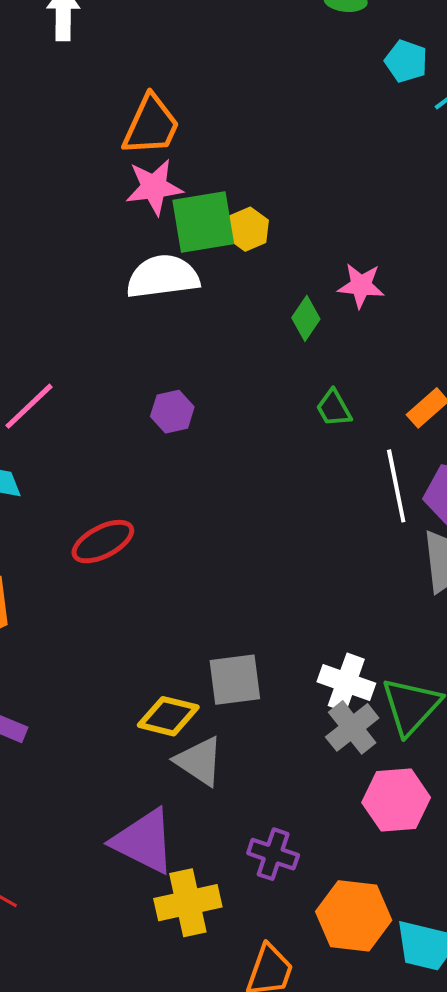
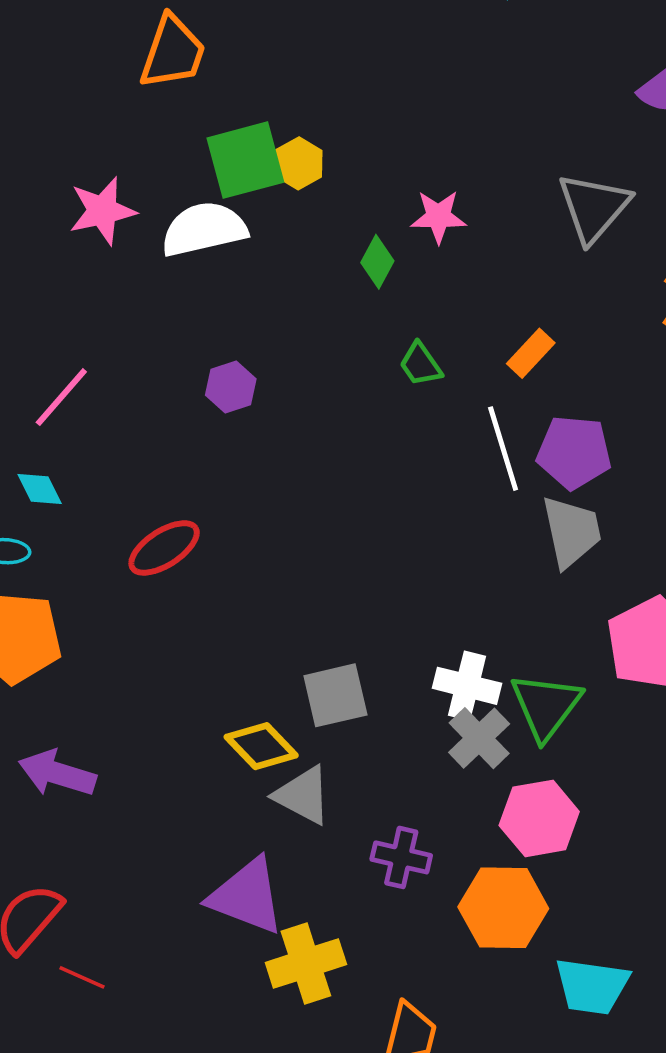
pink star: (154, 187) -> (102, 211), moved
yellow diamond: (168, 716) -> (261, 746), turned 38
purple cross: (273, 854) -> (401, 857), moved
orange hexagon: (354, 916) -> (503, 908), moved

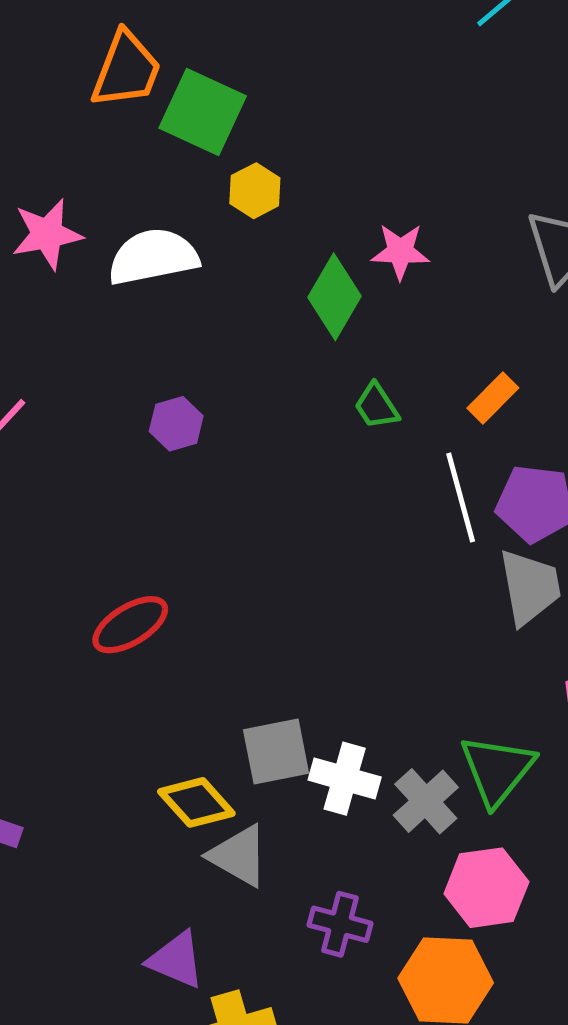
green square: (245, 160) -> (203, 112), moved, turned 38
green diamond: (377, 262) -> (335, 297), size x1.5
red ellipse: (164, 548) -> (130, 625), moved
white cross: (467, 686) -> (345, 779), moved
purple triangle: (247, 896) -> (176, 960), size x0.7

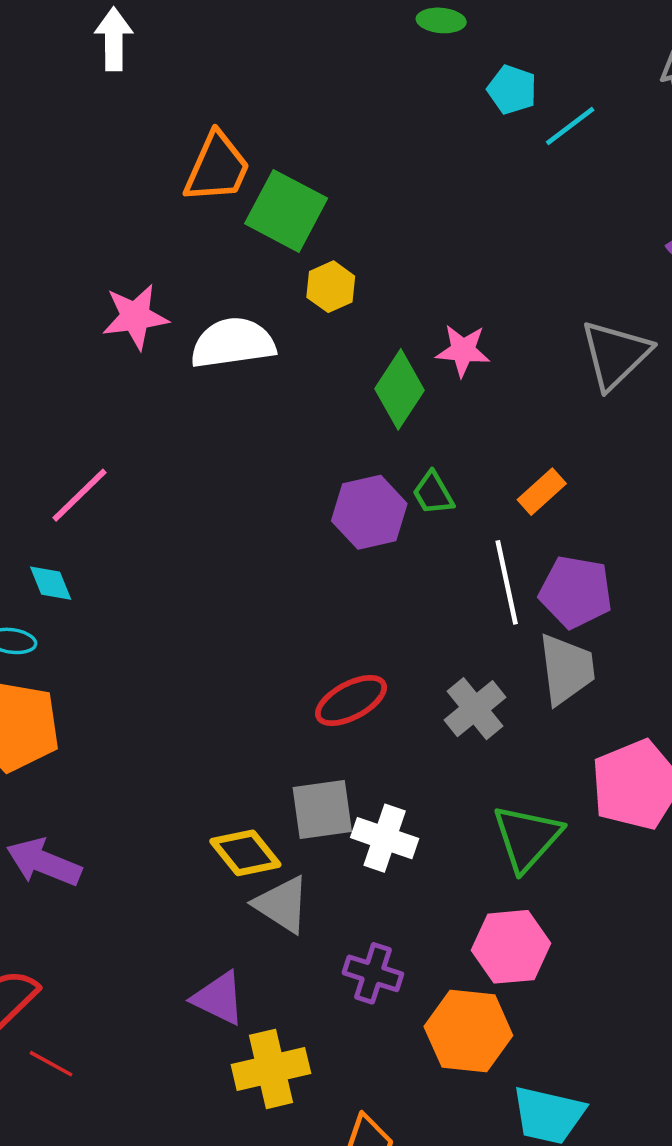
purple hexagon: (176, 424) -> (369, 512), moved, size x1.5
red ellipse: (130, 625) -> (351, 700), moved
gray cross: (426, 801) -> (475, 709), moved

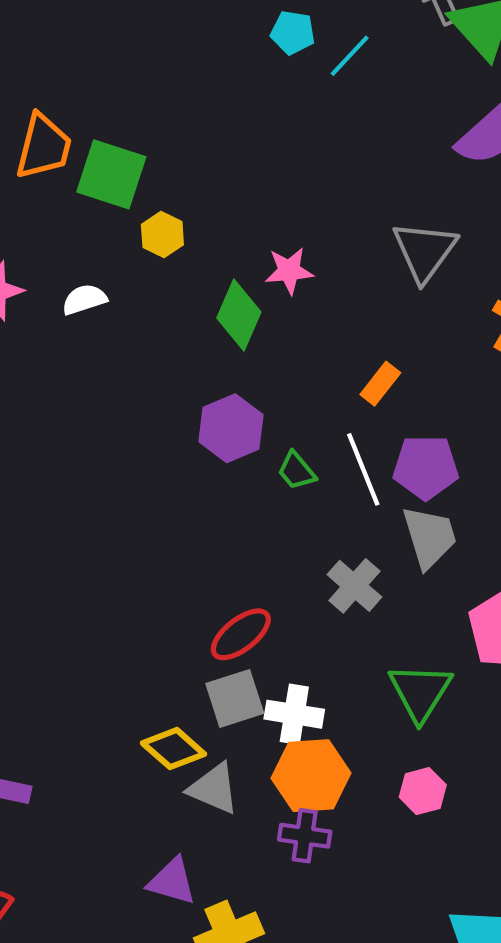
white semicircle: (233, 343) -> (84, 299), size x0.6
green trapezoid: (433, 493) -> (296, 471), moved
red ellipse: (351, 700) -> (241, 634), moved
pink hexagon: (511, 947) -> (423, 791), size x0.7
orange hexagon: (468, 1031) -> (311, 776), moved

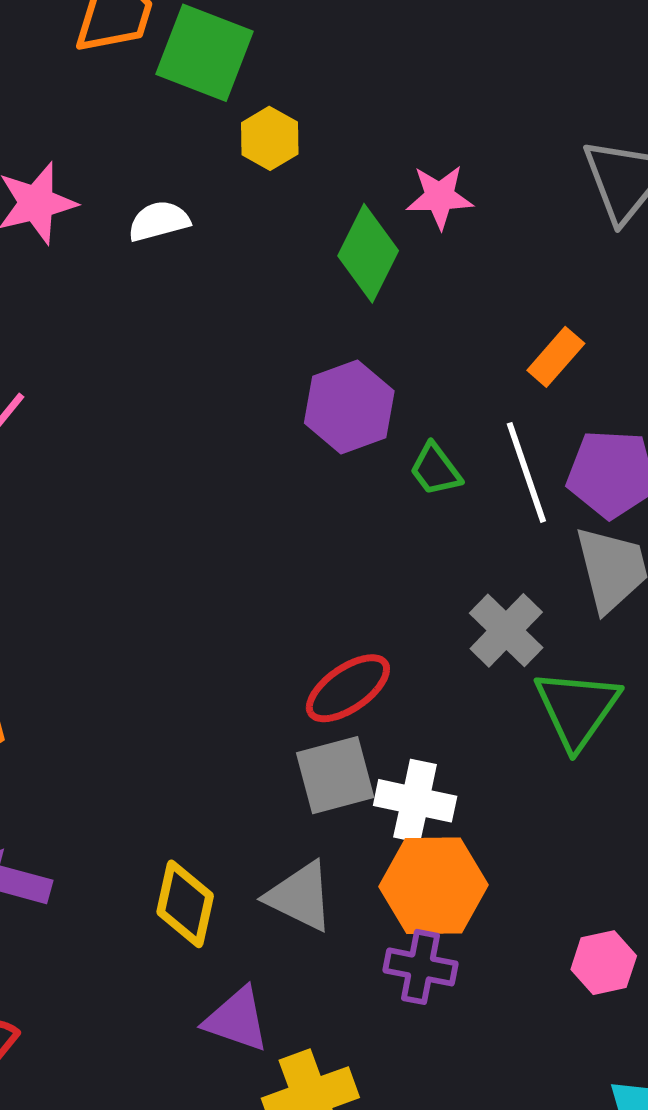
green triangle: (420, 692) -> (577, 709), moved
yellow diamond: (173, 749) -> (185, 904), moved, turned 58
pink hexagon: (423, 791) -> (604, 963), moved

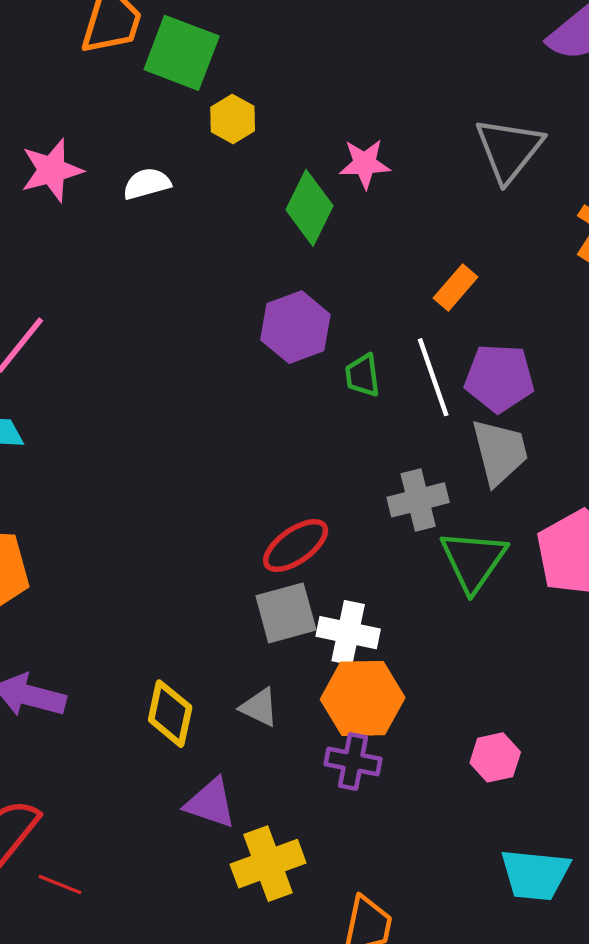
green trapezoid: (435, 470) -> (363, 375), turned 30
gray cross: (506, 630) -> (418, 500), turned 32
gray triangle: (300, 896) -> (259, 707), size x0.7

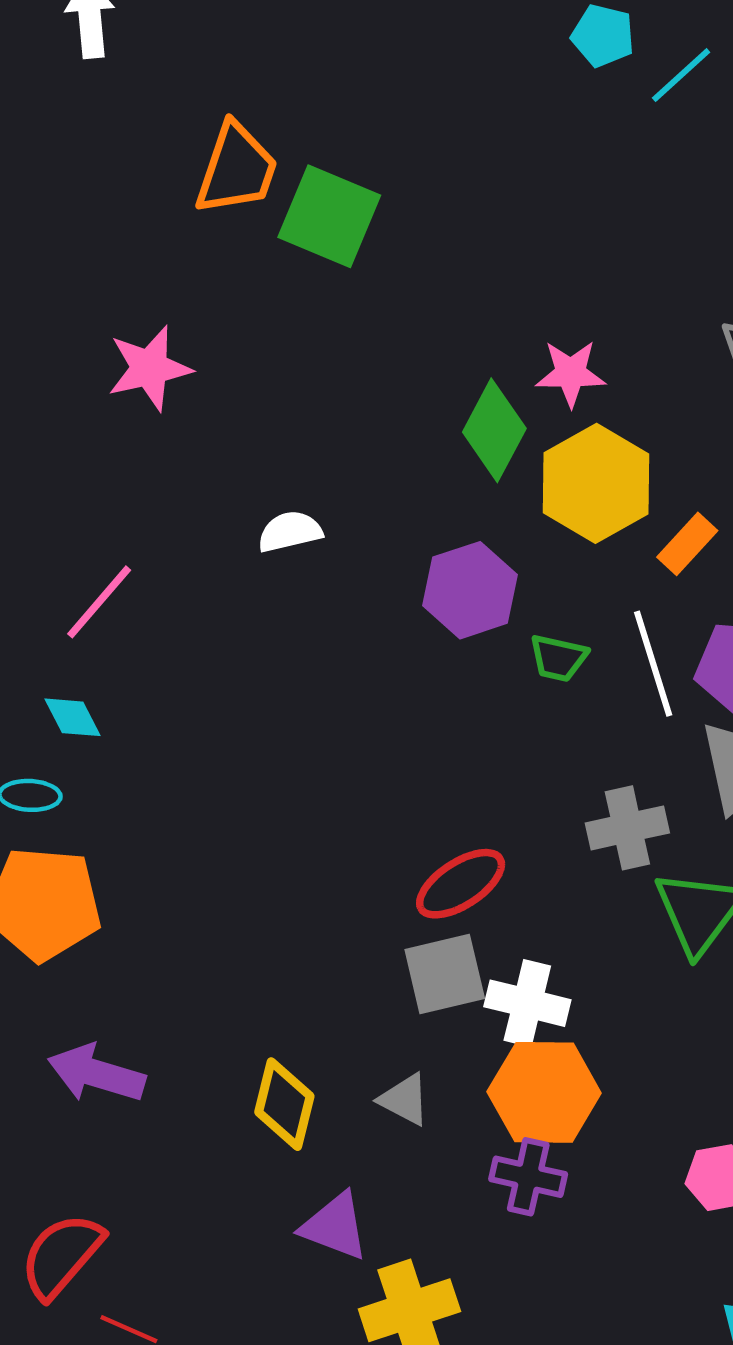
yellow hexagon: (233, 119) -> (596, 483), moved, size x1.8
white semicircle: (147, 184) -> (290, 532), moved
green trapezoid: (363, 375) -> (558, 658), turned -72

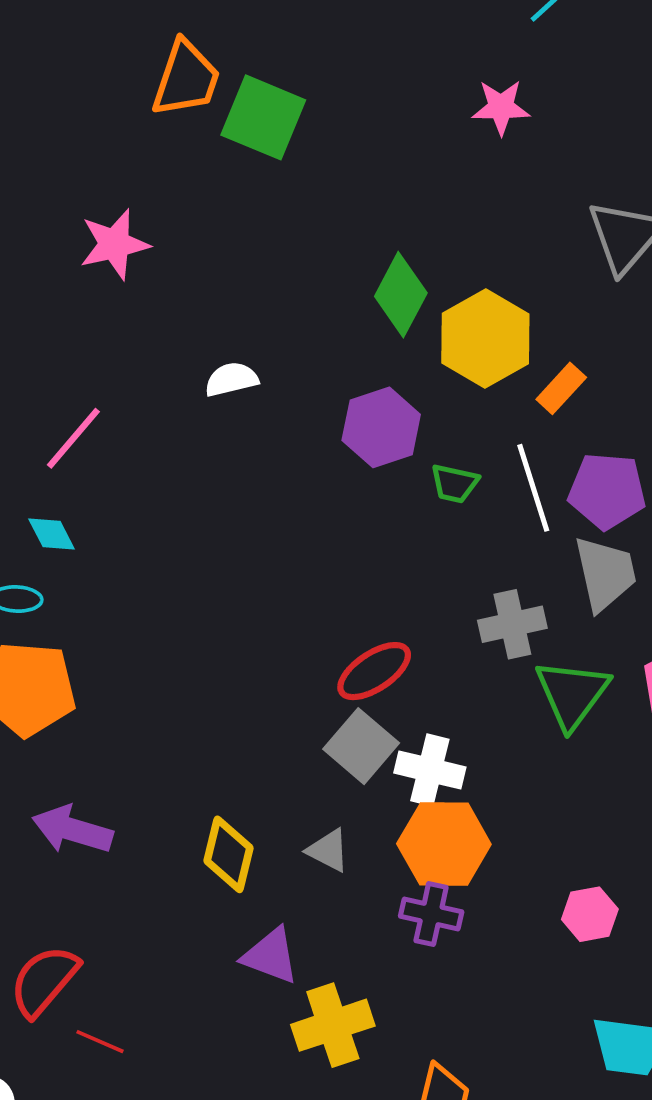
pink star: (571, 373) -> (501, 107), moved
gray square: (445, 974) -> (361, 746), turned -36

